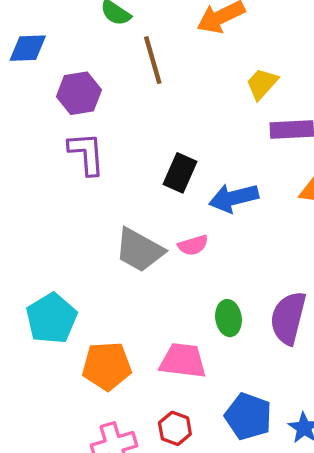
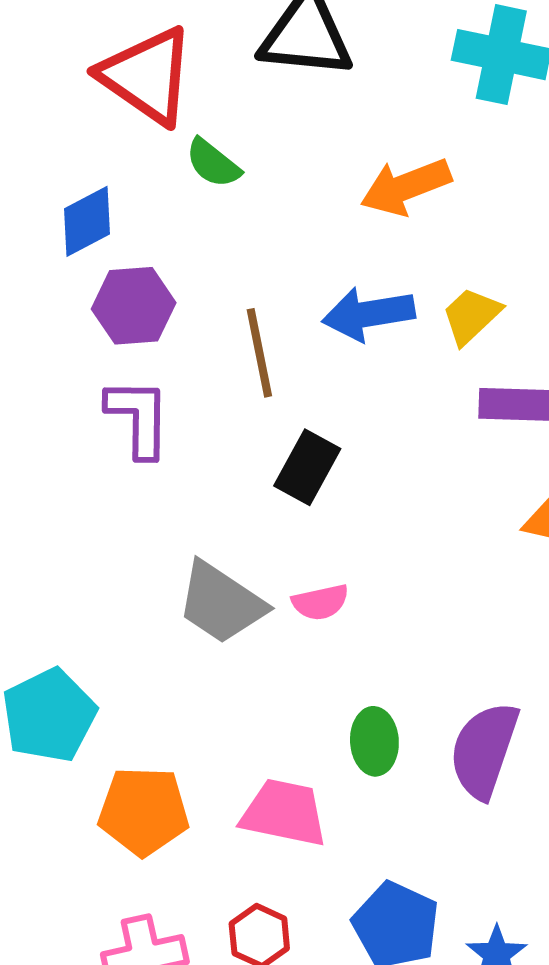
blue diamond: (28, 48) -> (87, 221), moved, turned -30
brown line: (153, 60) -> (259, 353), moved
blue arrow: (234, 198) -> (368, 314), moved

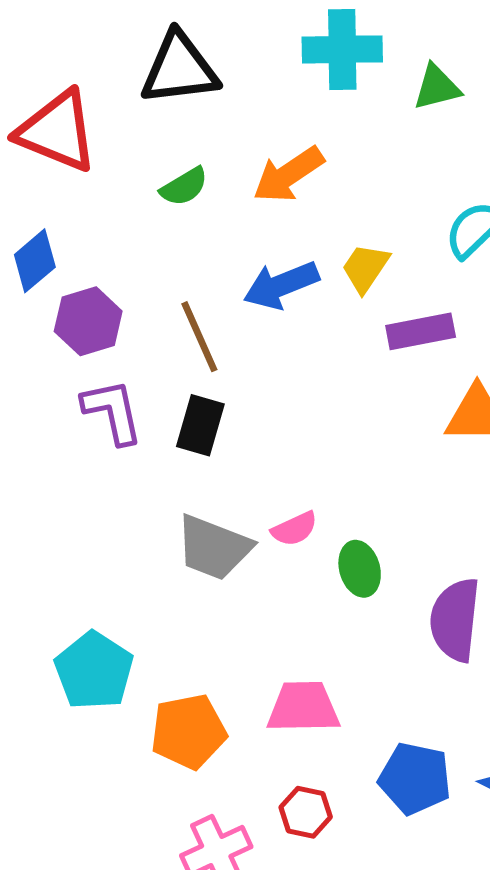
green semicircle: (213, 163) -> (184, 187), moved, turned -57
black rectangle: (307, 467) -> (200, 425), moved
green ellipse: (374, 741) -> (360, 569), moved

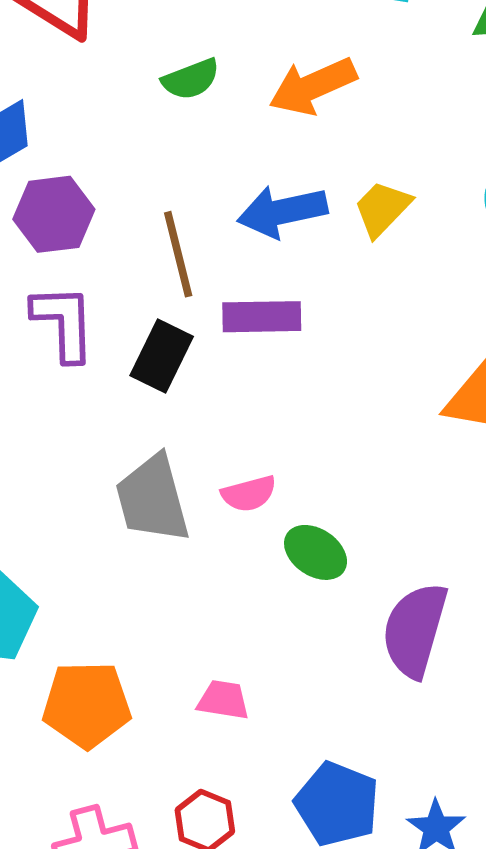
purple rectangle: (421, 331) -> (262, 317), moved
gray trapezoid: (214, 548) -> (152, 499), turned 44
green ellipse: (360, 569) -> (316, 552), turned -50
pink trapezoid: (303, 707) -> (223, 700), size x0.6

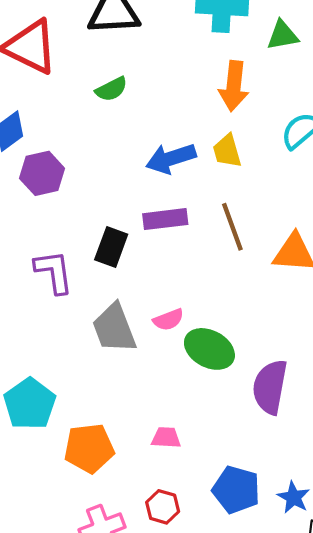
orange arrow: (313, 86) -> (234, 86), moved, turned -54
yellow trapezoid: (382, 209) -> (227, 151), turned -54
brown line: (178, 254) -> (232, 227), moved
purple L-shape: (64, 323) -> (54, 272), moved
green ellipse: (316, 552) -> (209, 349), size x1.4

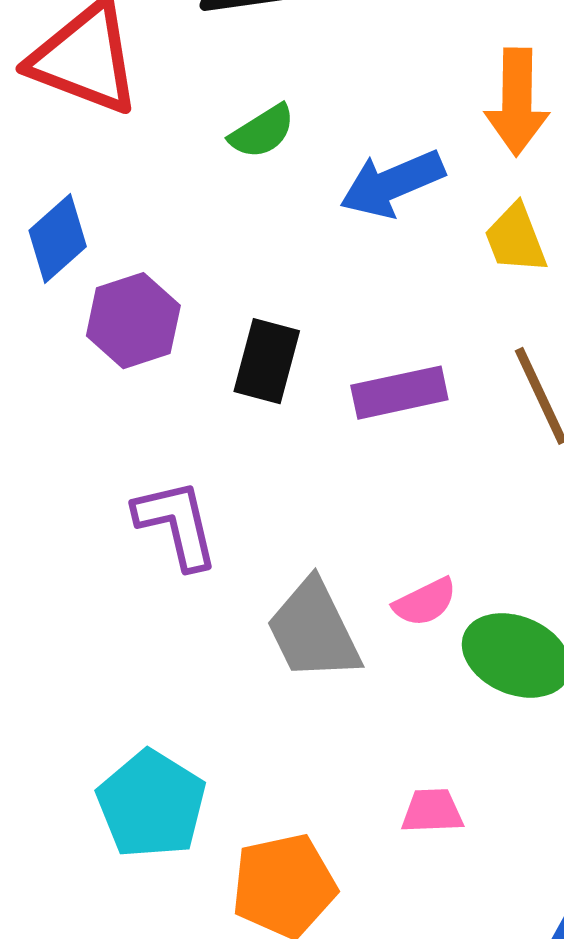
blue arrow: (171, 158) -> (392, 184), moved
black rectangle: (111, 247) -> (267, 361), moved
pink trapezoid: (166, 438) -> (432, 811), moved

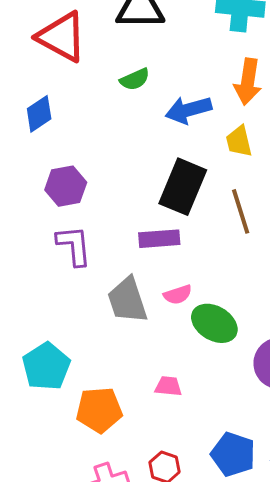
purple hexagon: (133, 321) -> (66, 186), moved
black rectangle: (267, 361) -> (183, 187), moved, size x1.5
purple rectangle: (399, 393) -> (159, 239), moved

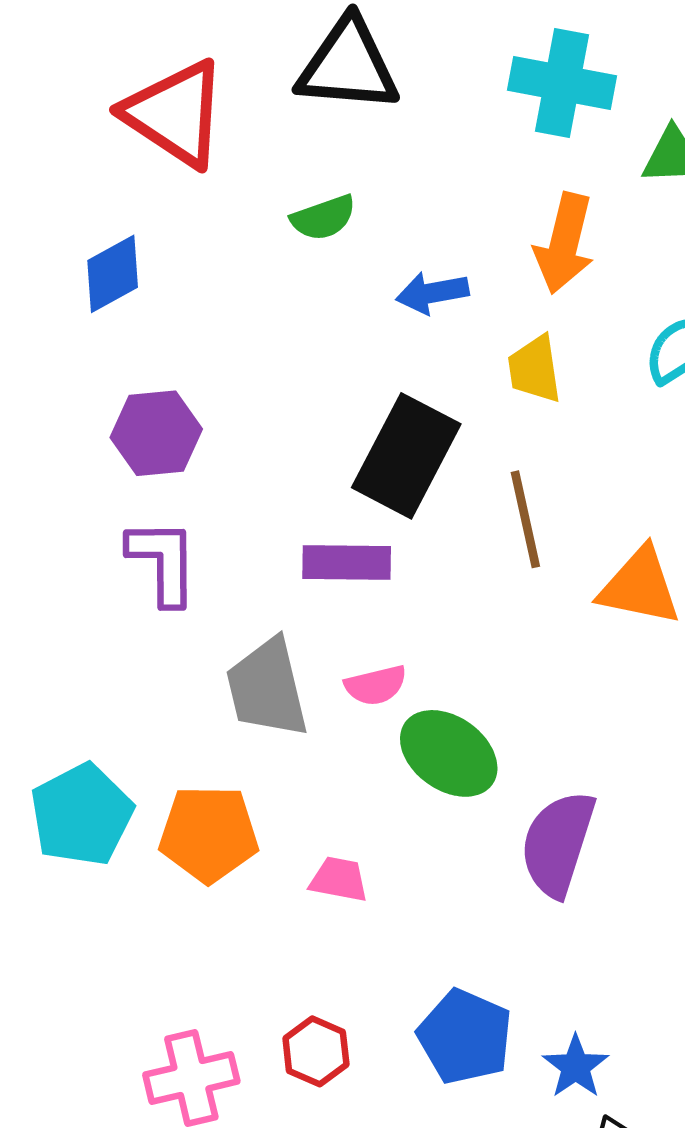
blue arrow: (188, 110) -> (432, 293), size x0.7
orange pentagon: (99, 410) -> (209, 834), moved

